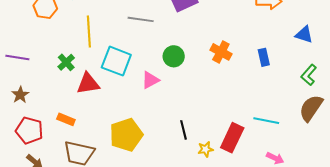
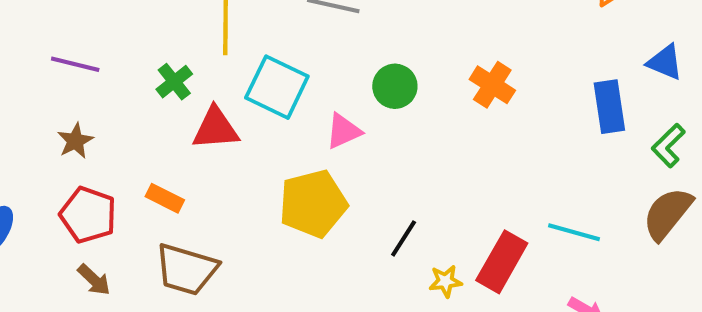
blue rectangle: (264, 57) -> (609, 107), moved, size x1.4
black line: (184, 130) -> (404, 238), turned 42
yellow pentagon: (126, 135) -> (313, 204), moved

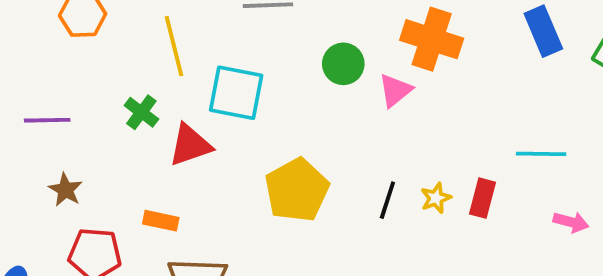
orange cross: (492, 85) -> (432, 39), size x1.4
pink triangle: (343, 131) -> (395, 90), moved
red rectangle: (502, 262) -> (482, 198), size x0.7
yellow star: (445, 281) -> (436, 198), moved

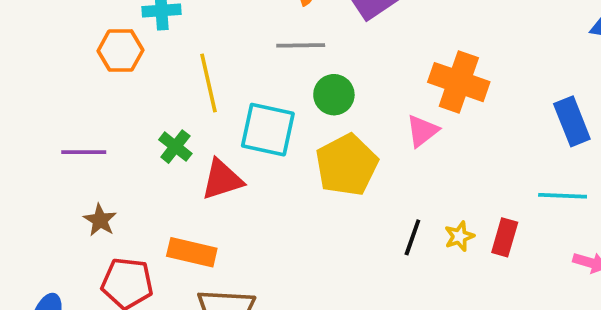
blue rectangle: (543, 31) -> (572, 121), moved
green circle: (343, 64) -> (334, 95), moved
yellow pentagon: (297, 190) -> (347, 165), moved
orange rectangle: (161, 221) -> (192, 252), size x1.4

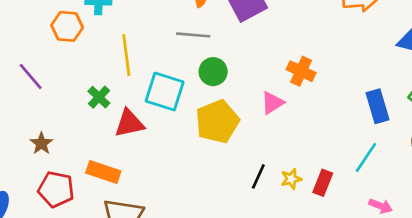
orange cross: (459, 82) -> (301, 71), size x0.7
purple line: (84, 152) -> (31, 77), moved, turned 44
cyan line: (563, 196) -> (366, 157), turned -64

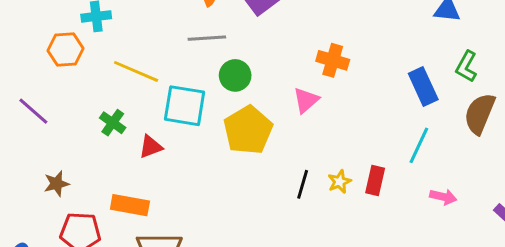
yellow line: (126, 55) -> (136, 71), turned -51
red triangle: (129, 123) -> (151, 147), size x0.7
brown star: (41, 143) -> (56, 184), turned 30

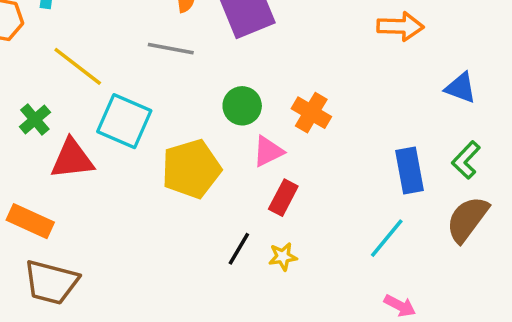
green circle: (235, 75) -> (242, 106), moved
red triangle: (151, 147) -> (72, 159), size x1.5
red rectangle: (375, 181) -> (283, 198), moved

